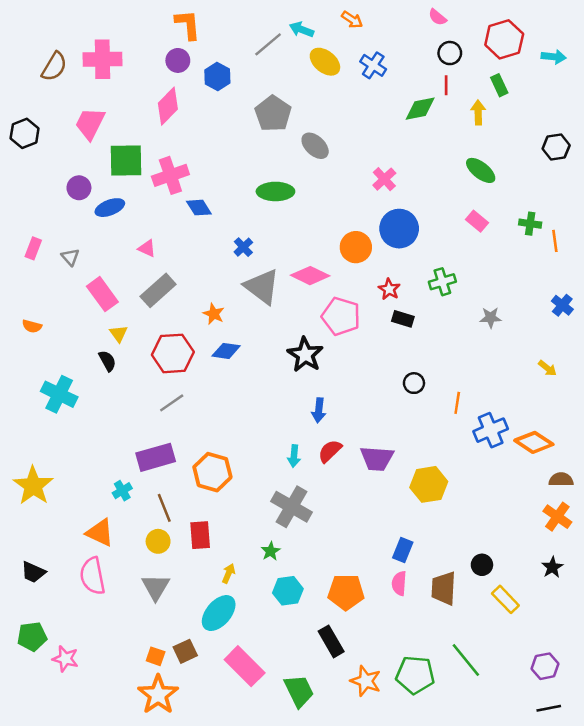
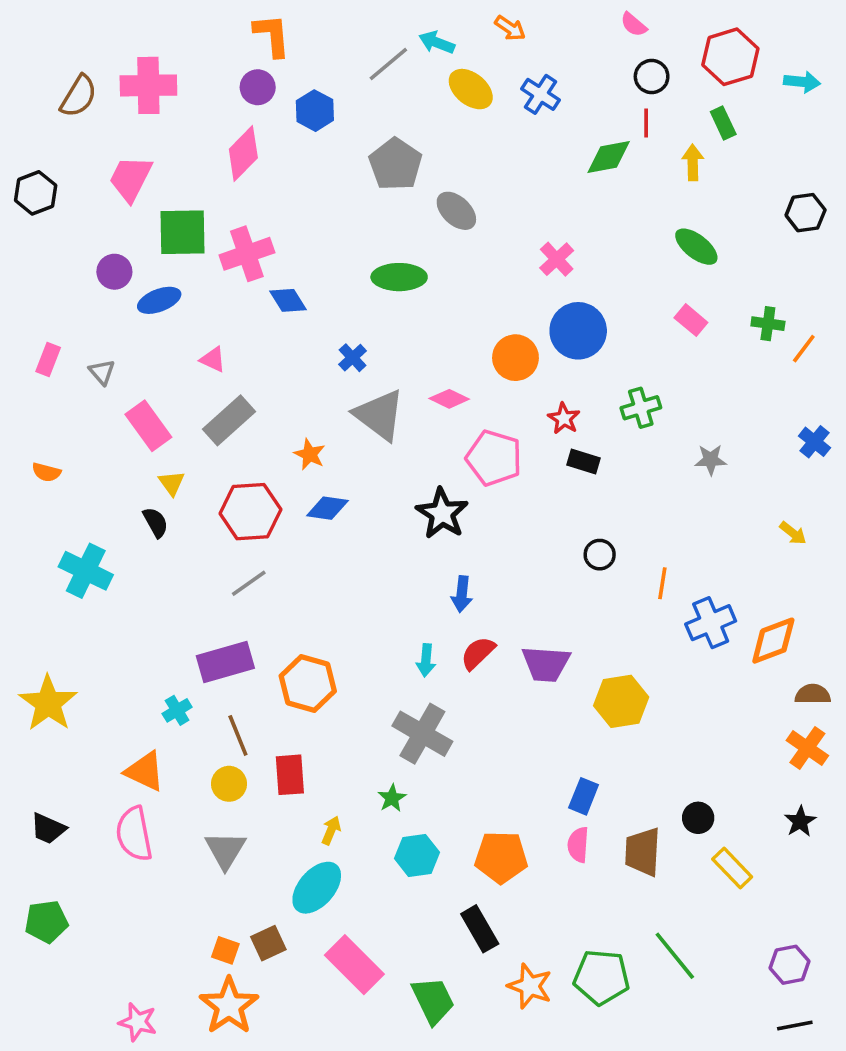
orange line: (555, 241) -> (804, 349), turned 45
pink diamond: (310, 276) -> (449, 399), size x0.7
orange diamond: (534, 442) -> (773, 641), turned -54
pink star: (65, 659) -> (138, 1022), moved

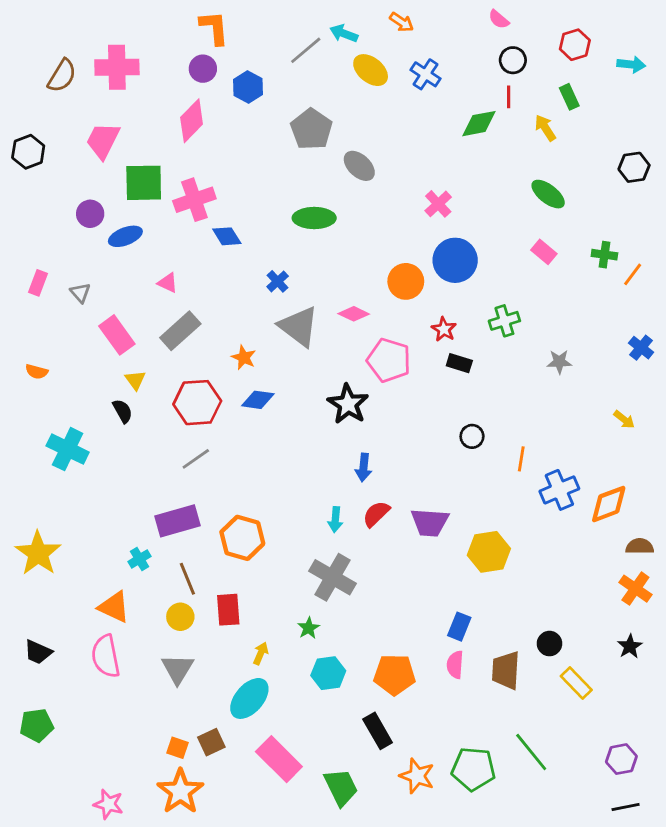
red hexagon: (730, 57) -> (575, 45), size x0.7
yellow arrow: (693, 162) -> (545, 128), turned -32

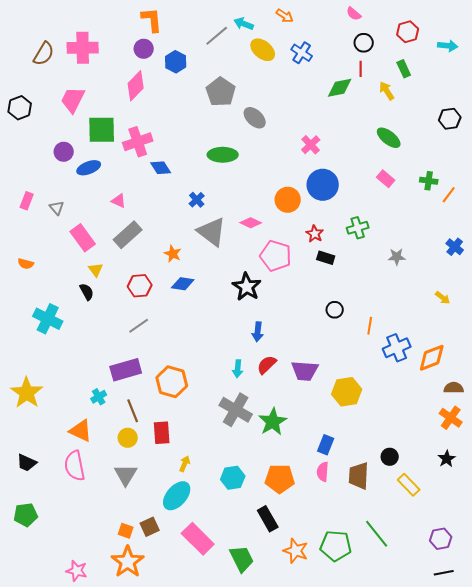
red hexagon: (197, 403) -> (140, 286), size x0.7
green star: (309, 628) -> (273, 422), moved, size x1.8

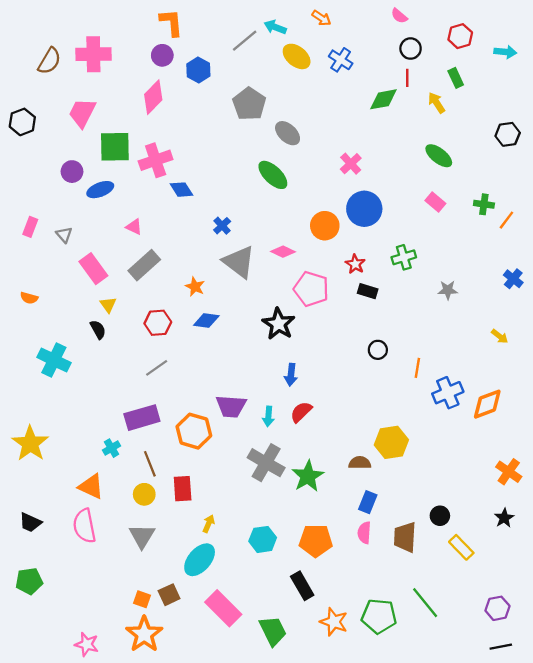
green ellipse: (223, 155) -> (273, 175), moved, turned 44
purple trapezoid: (305, 371) -> (231, 406), moved
brown semicircle: (454, 388) -> (360, 463), moved

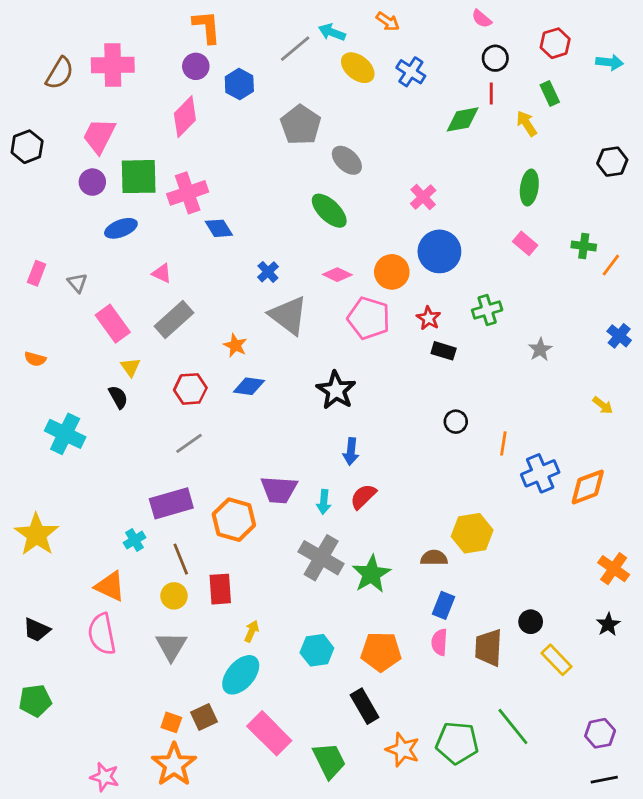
green ellipse: (439, 156) -> (529, 187), turned 60
purple circle: (72, 172) -> (92, 182), moved
pink diamond: (283, 252) -> (337, 275), moved
pink pentagon: (311, 289) -> (369, 318), moved
gray star: (448, 290) -> (540, 349), turned -30

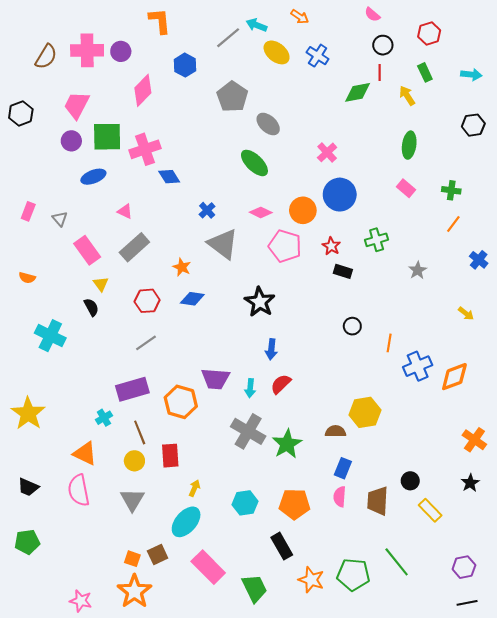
cyan arrow: (610, 62) -> (471, 75), moved
purple circle: (196, 66) -> (121, 51), moved
orange line: (611, 265) -> (453, 224), moved

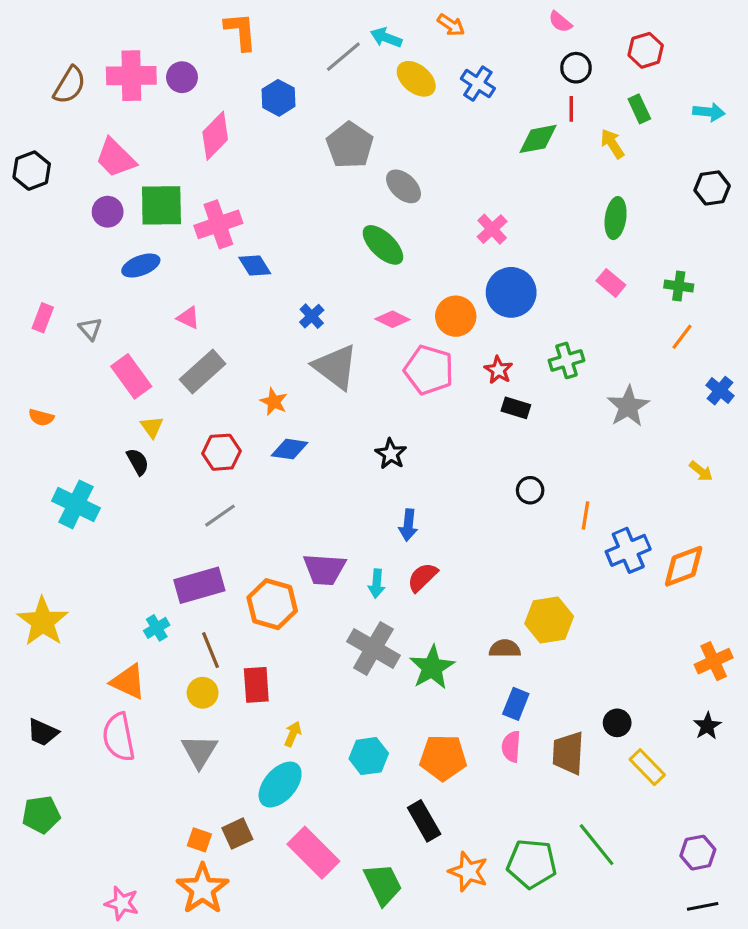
pink trapezoid: (77, 105) -> (116, 158), turned -72
gray star: (418, 270) -> (628, 406), size x1.5
black star: (260, 302) -> (391, 454), size x0.7
orange cross: (474, 440) -> (714, 661), turned 30

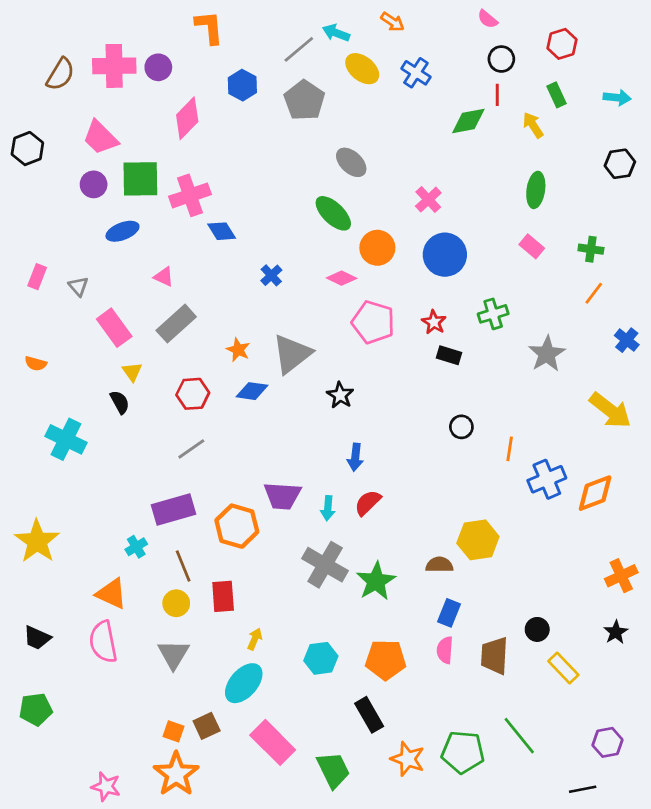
gray pentagon: (350, 145) -> (304, 100), moved
orange circle: (456, 316) -> (377, 248), moved
gray triangle: (335, 367) -> (292, 354), moved, turned 45
yellow arrow: (701, 471) -> (610, 410), size x2.0
black line: (703, 906) -> (583, 789), moved

